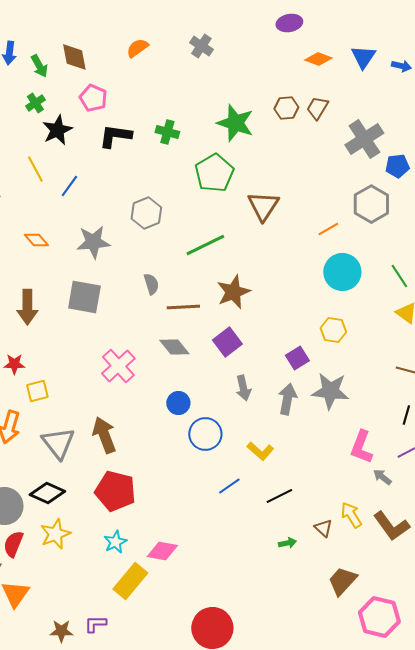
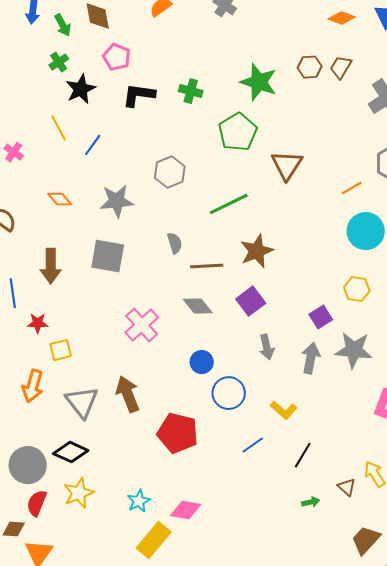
red pentagon: (115, 491) -> (178, 433), moved
black line: (279, 496) -> (303, 455), turned -32

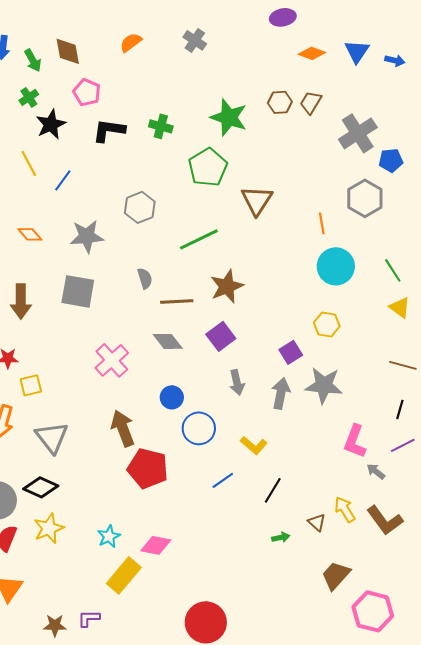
orange line: (352, 188) -> (322, 223), turned -70
brown arrow: (128, 394) -> (123, 428), moved

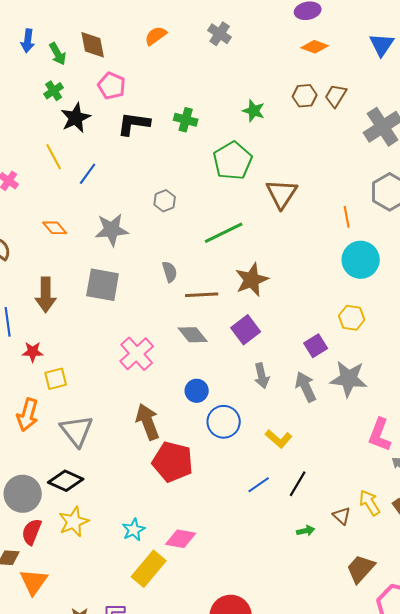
orange diamond: (312, 53) -> (315, 47), moved
green star: (229, 117) -> (254, 111), size x0.6
gray hexagon: (140, 207) -> (165, 201), size x0.7
gray arrow: (281, 393) -> (306, 387), turned -36
blue line: (223, 480) -> (259, 485), moved

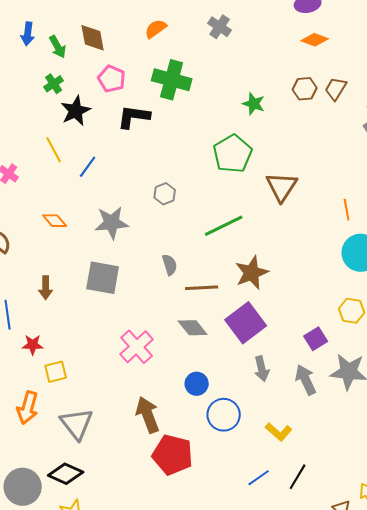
green cross: (186, 120) -> (172, 80), moved, size x1.6
brown arrow: (46, 295) -> (46, 288), size x0.7
purple square: (246, 330) -> (246, 323), size x1.4

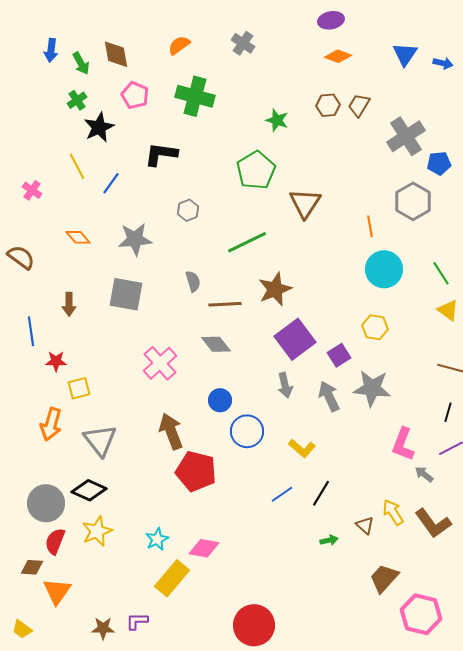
black L-shape: (134, 117) -> (161, 154), moved
purple square: (246, 323) -> (295, 339), moved

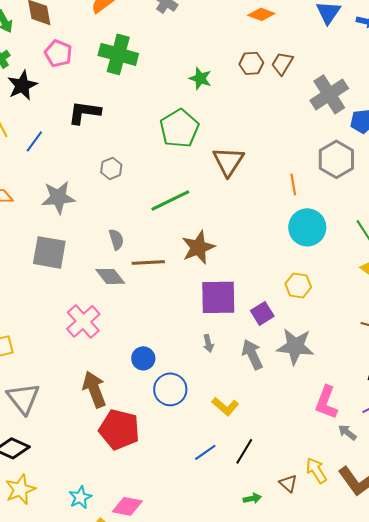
purple square: (295, 339) -> (218, 297), turned 36
gray diamond: (216, 344) -> (110, 276), moved
gray arrow: (285, 385) -> (208, 343), size x0.7

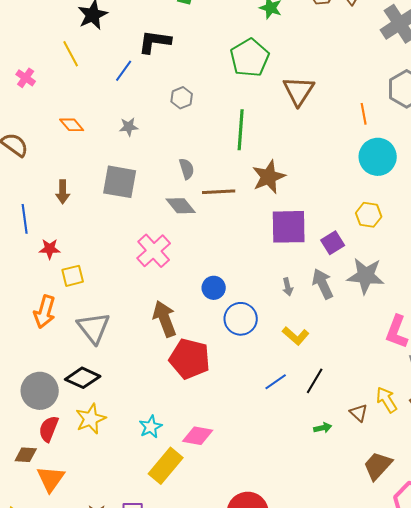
blue line: (34, 141) -> (124, 71), moved
gray star: (58, 197) -> (129, 127), size x0.6
green line: (170, 200) -> (241, 130), turned -60
gray arrow: (208, 343) -> (288, 287), moved

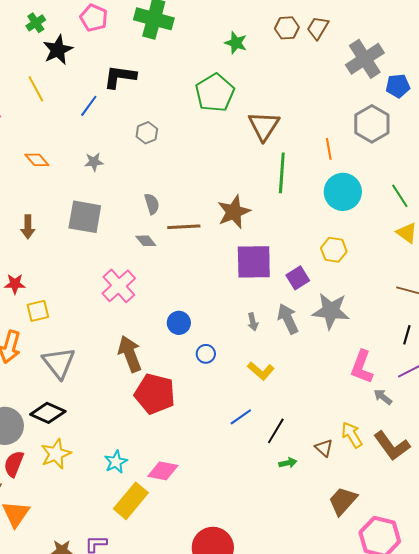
green line: (241, 130) -> (282, 173), moved
gray diamond: (181, 206) -> (146, 241), size x0.7
blue circle: (241, 319) -> (206, 354), size x0.6
black line: (315, 381) -> (276, 431), moved

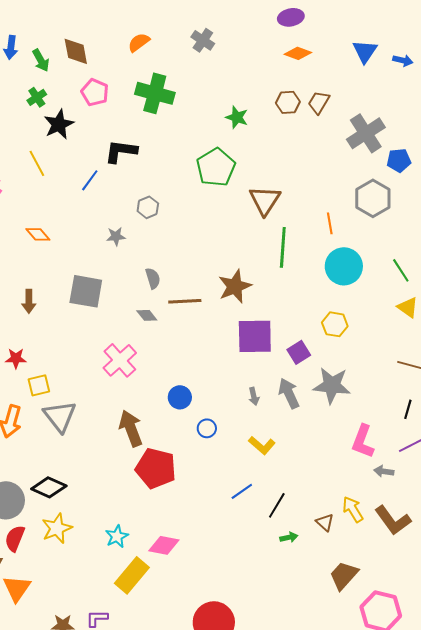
gray star: (94, 162) -> (116, 236), moved
gray triangle: (59, 363) -> (60, 416), moved
gray arrow: (383, 397) -> (384, 471), turned -30

